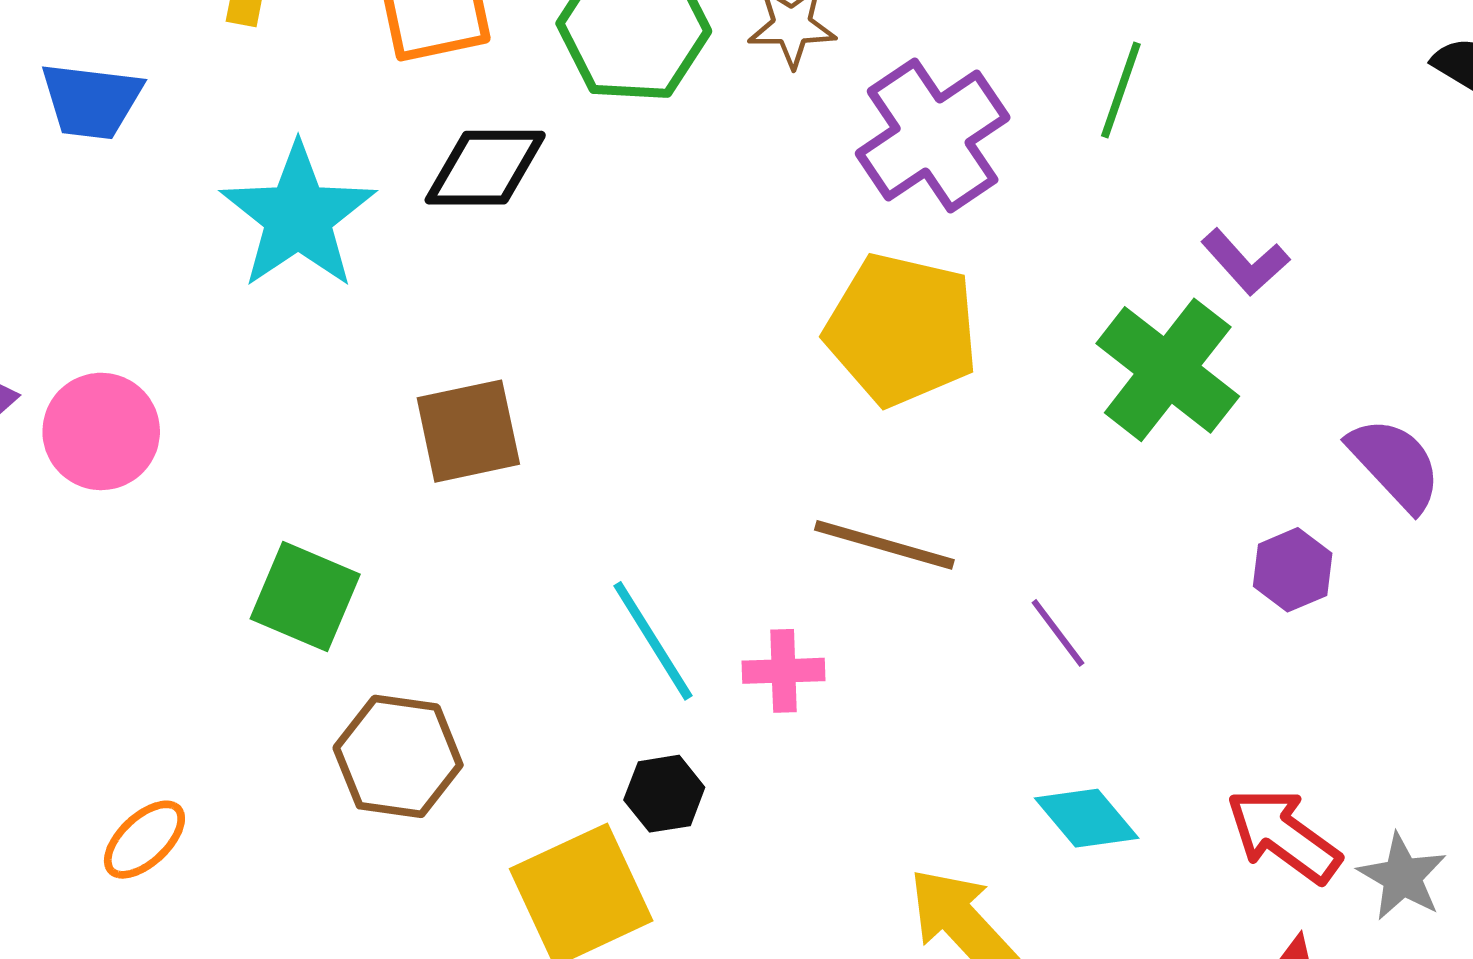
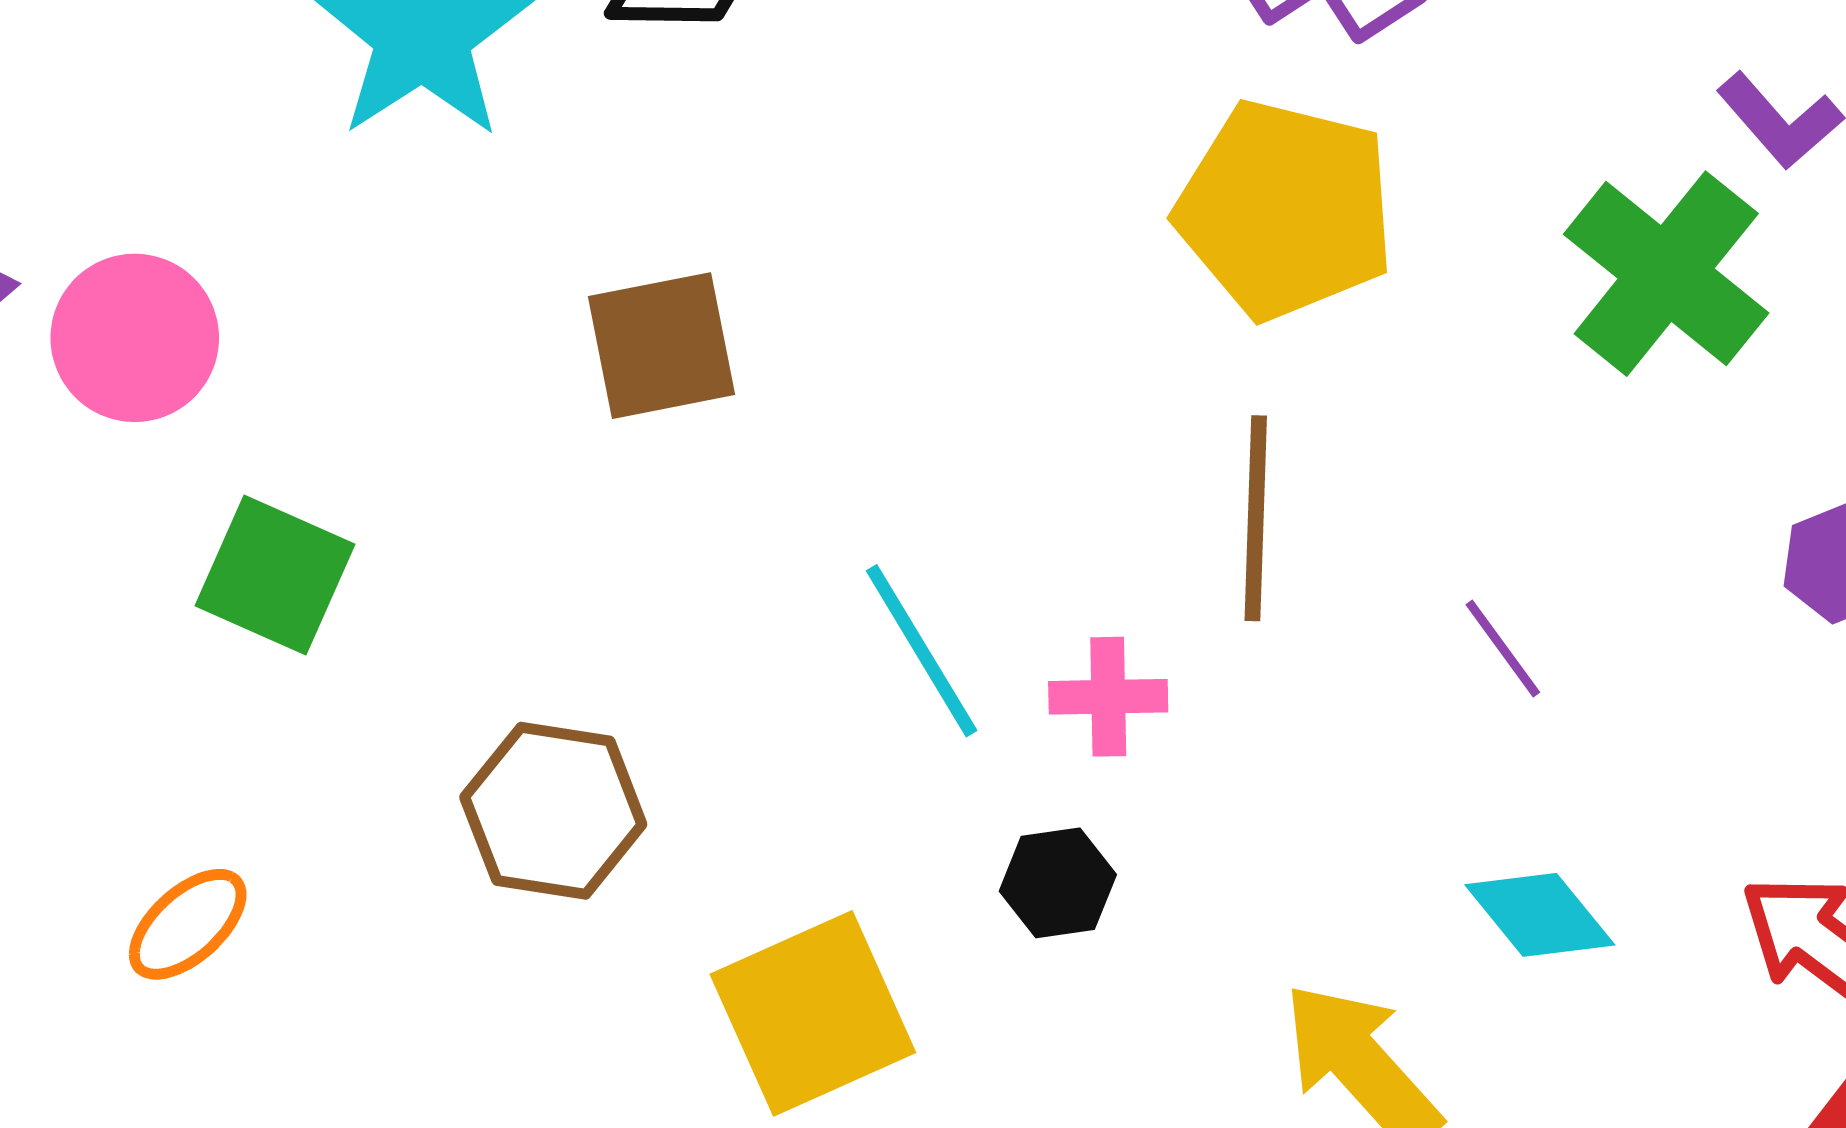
brown line: (884, 545) -> (1256, 518), turned 75
green square: (305, 596) -> (275, 575), moved
black hexagon: (664, 794) -> (1058, 883), moved

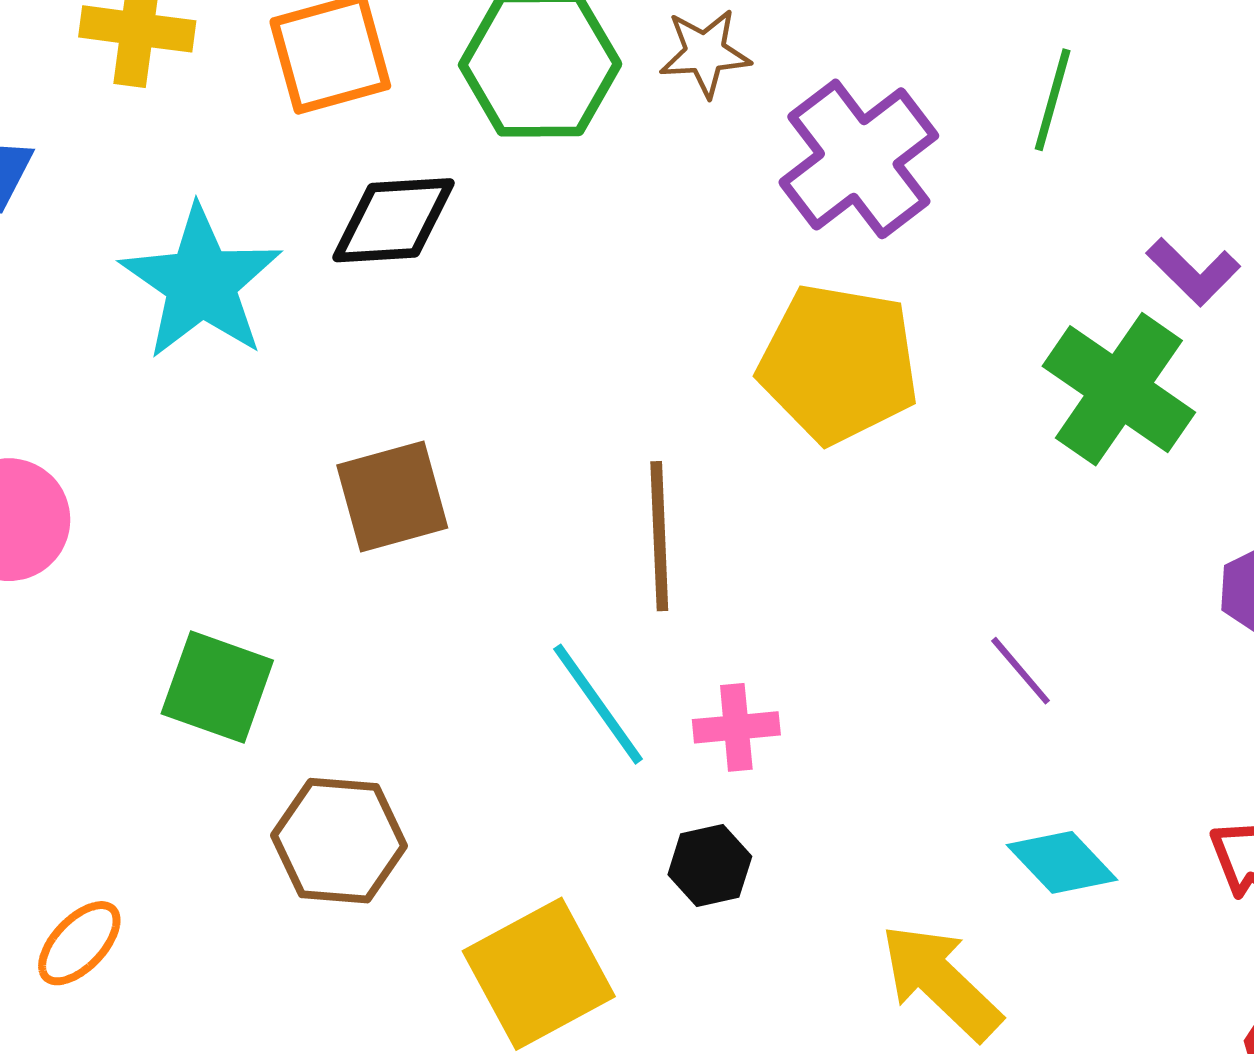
brown line: (1256, 518) -> (659, 536), moved
green square: (275, 575) -> (217, 687), moved

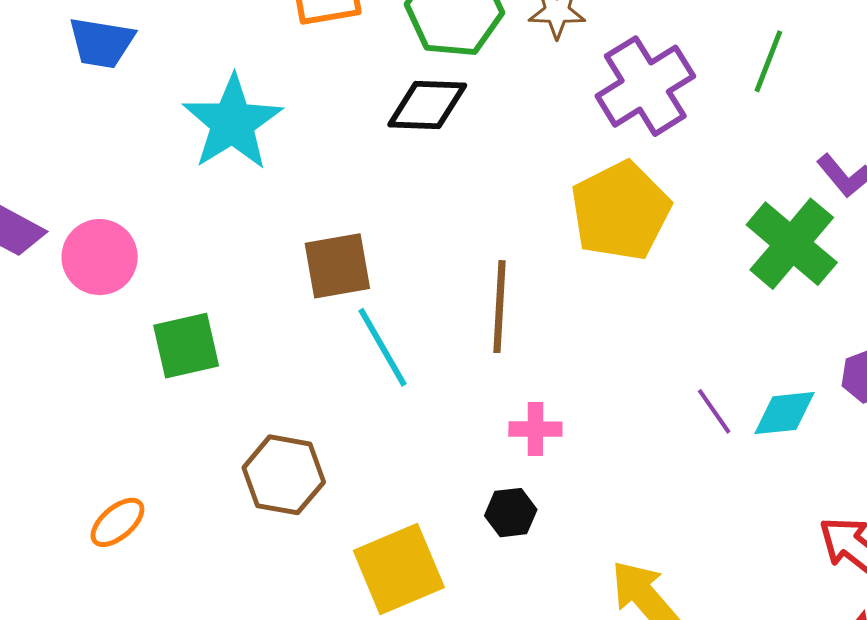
black diamond: (394, 220) -> (427, 105), moved
yellow pentagon: (839, 364) -> (620, 211), turned 30
green square: (217, 687) -> (186, 346), moved, turned -38
cyan line: (598, 704) -> (382, 347), moved
cyan diamond: (1062, 862) -> (784, 413), moved, turned -58

